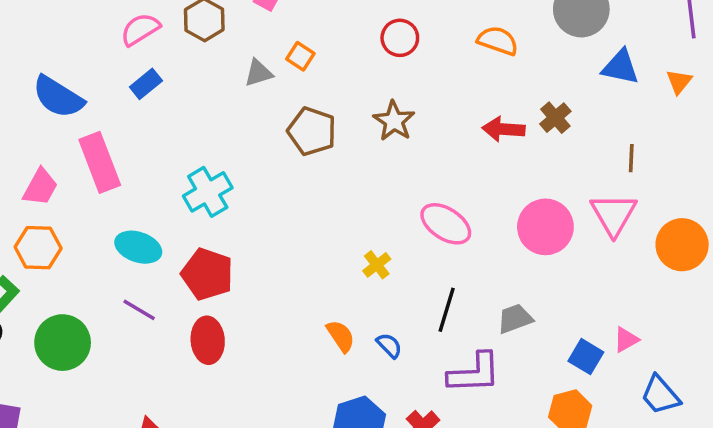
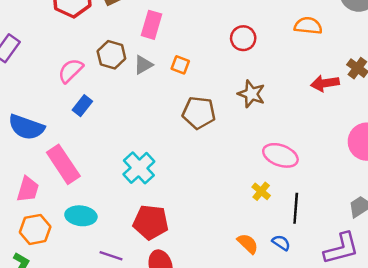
gray triangle: (258, 73) -> (143, 65), moved
pink ellipse: (446, 224) -> (280, 155), moved
cyan ellipse: (138, 247) -> (81, 216), moved
black line: (447, 310) -> (296, 208), moved

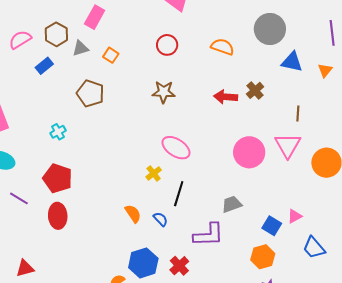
brown star: (251, 94) -> (164, 92), turned -30
blue rectangle: (82, 106) -> (44, 66), moved
brown pentagon: (199, 113) -> (90, 93), moved
cyan cross: (139, 168) -> (58, 132), size x0.6

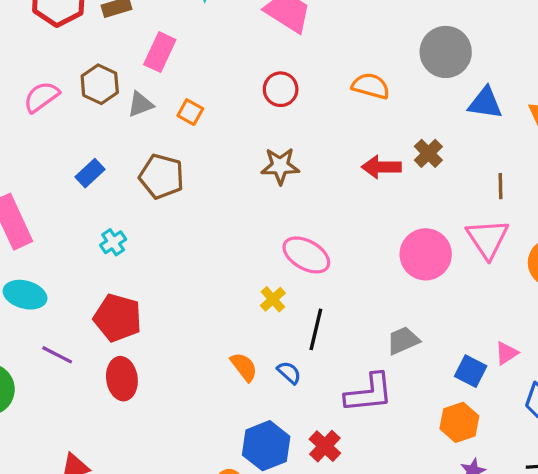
blue rectangle: (44, 66) -> (90, 173), moved

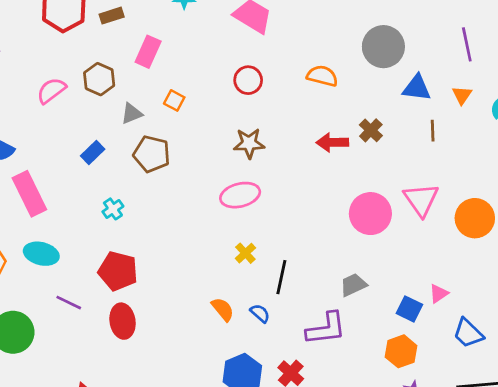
gray triangle: (140, 104) -> (132, 114), moved
brown line: (500, 186) -> (433, 131), moved
pink ellipse: (306, 255) -> (240, 195), moved, turned -42

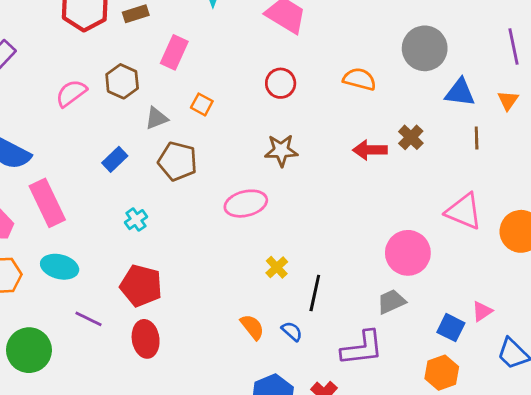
pink ellipse: (240, 195) -> (246, 204), moved
pink triangle: (421, 200) -> (464, 211), turned -33
pink circle: (370, 214) -> (408, 253), moved

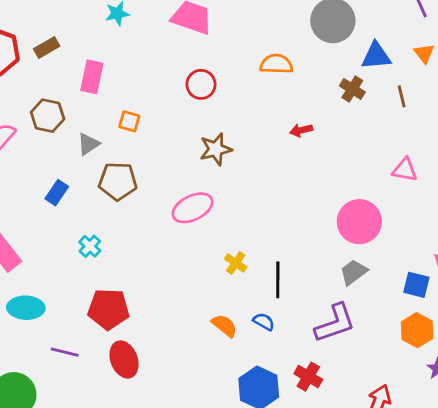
brown cross: (411, 137) -> (352, 89), moved
red arrow: (370, 150) -> (301, 130), size x0.7
pink triangle: (464, 211) -> (405, 170), size x0.7

